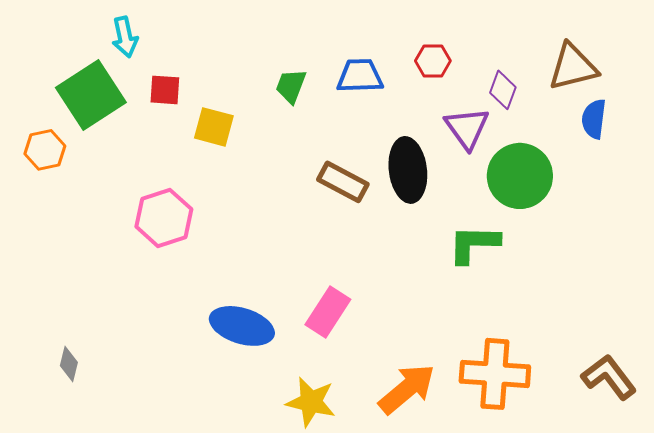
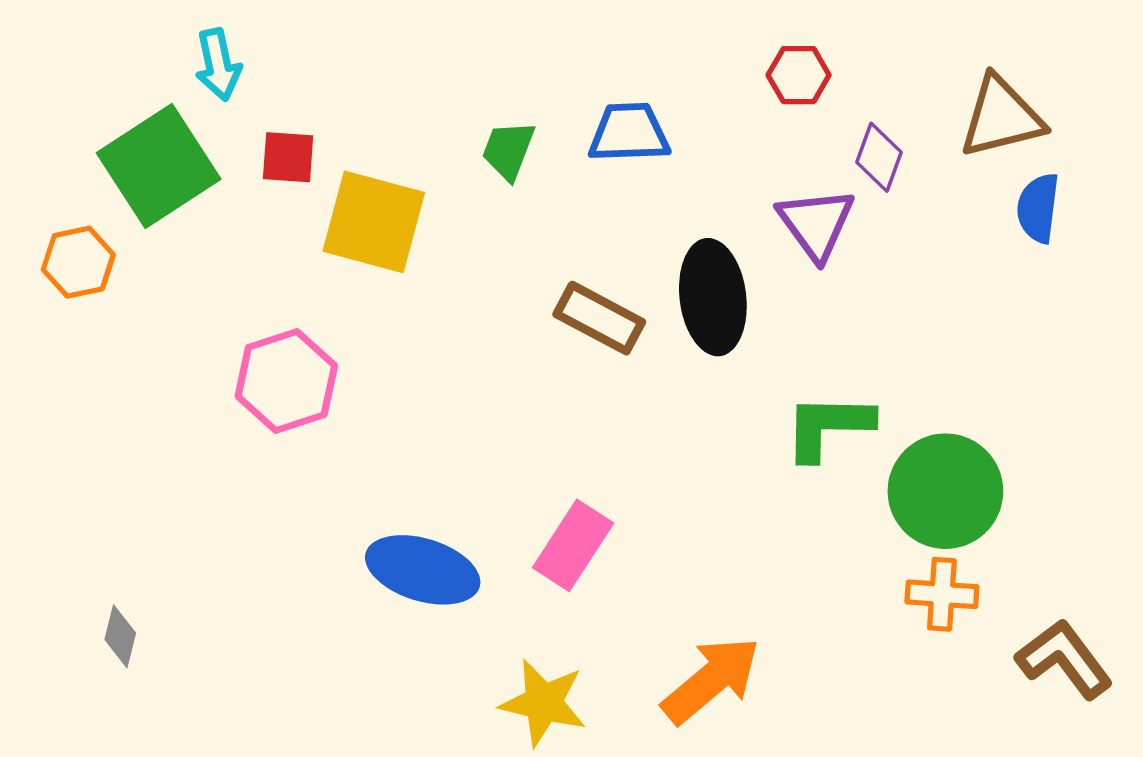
red hexagon: (433, 61) -> (799, 75), moved
yellow square: (214, 127) -> (374, 222), size x1.5
green circle: (520, 176) -> (945, 491), moved
orange cross: (495, 374) -> (942, 594), moved, size x0.6

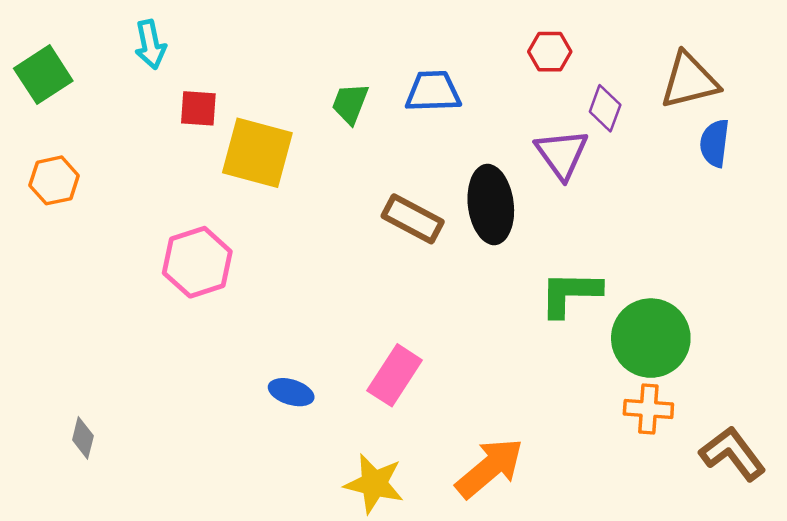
green square: (159, 166) -> (43, 75), moved, size x0.7
blue ellipse: (423, 570) -> (291, 392), size x0.6

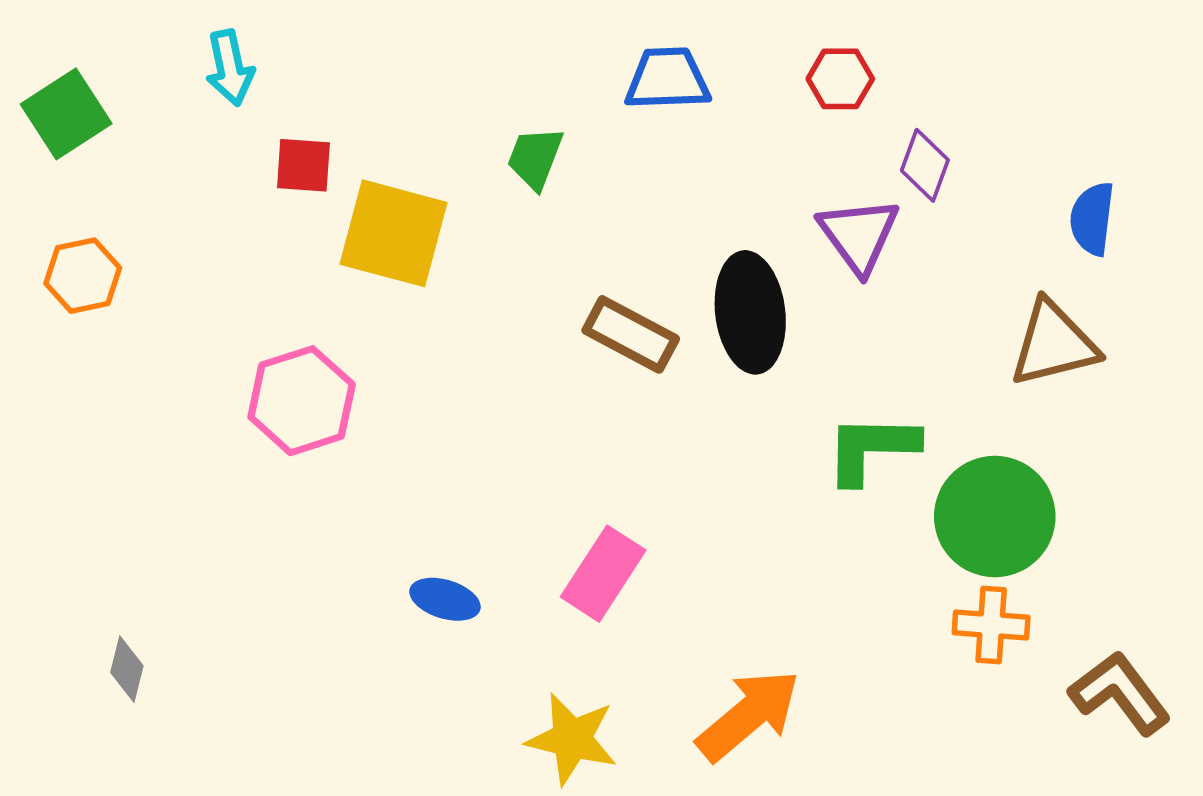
brown triangle: (689, 81) -> (1054, 344), moved
blue trapezoid: (433, 91) -> (667, 79), moved

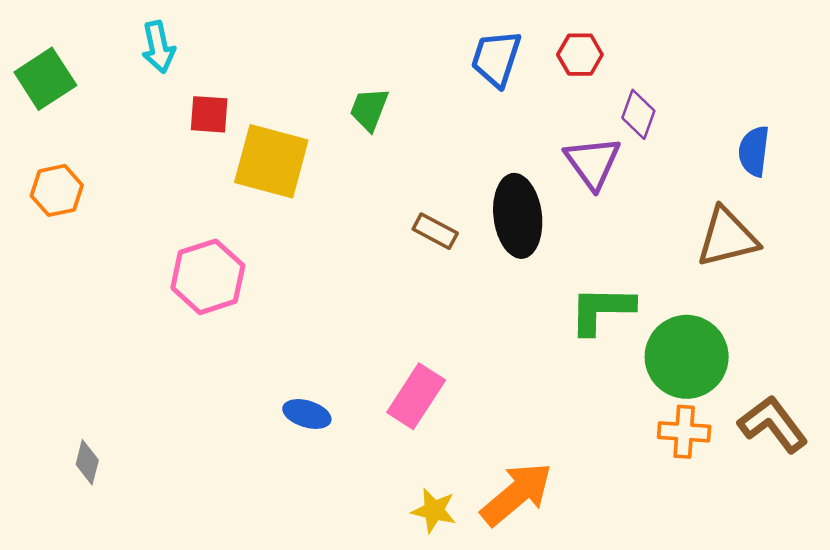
blue trapezoid: (667, 79) -> (496, 58), moved, turned -70
brown rectangle: (631, 334) -> (435, 231), size x0.7
brown L-shape: (1120, 693) -> (773, 424), moved
yellow star: (572, 739) -> (434, 511), moved, size x0.7

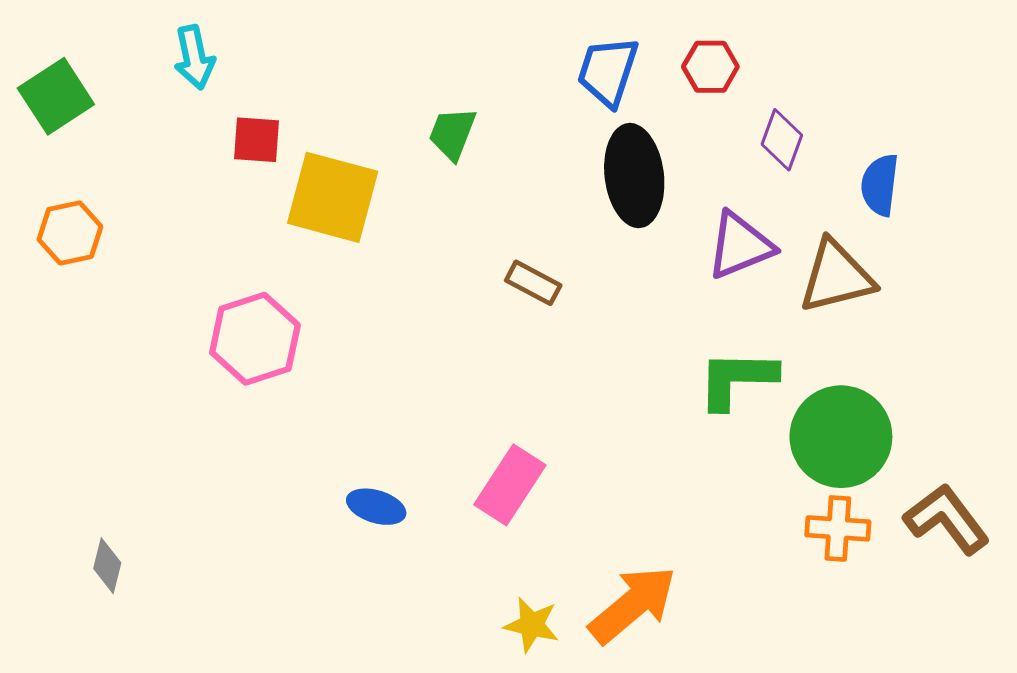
blue semicircle: (754, 151) -> (880, 185), moved
purple triangle: (593, 163) -> (740, 245), moved, turned 44
black ellipse: (518, 216) -> (634, 176), moved
brown triangle: (727, 237) -> (836, 277), moved

